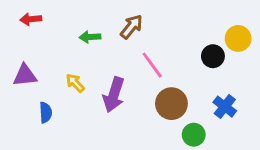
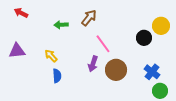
red arrow: (31, 19) -> (21, 13), turned 32
purple arrow: (114, 95) -> (93, 64), moved, size x0.7
blue semicircle: (46, 112) -> (57, 76), moved
green circle: (194, 135) -> (160, 91), moved

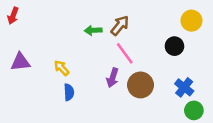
red arrow: (21, 13) -> (13, 16), moved, turned -96
brown arrow: (89, 18) -> (120, 25), moved
green arrow: (61, 25) -> (93, 30), moved
yellow circle: (161, 26) -> (191, 21), moved

